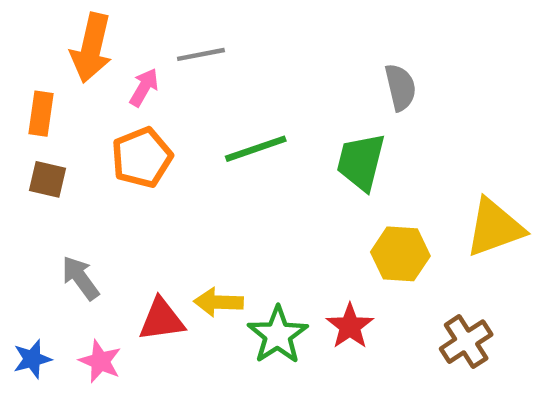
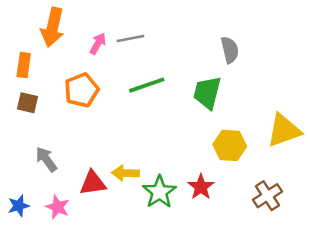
gray line: (201, 54) -> (130, 39), moved
pink arrow: (144, 87) -> (98, 44), moved

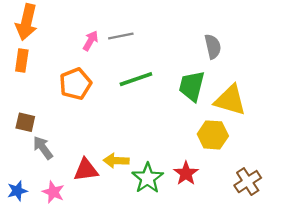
orange arrow: (53, 27) -> (27, 22), moved
brown square: (27, 103) -> (25, 122), moved
yellow triangle: (284, 130) -> (230, 100), moved, turned 36

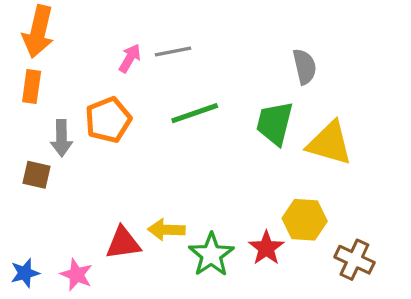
yellow hexagon: (213, 135) -> (305, 220), moved
gray arrow: (43, 148) -> (62, 138), moved, turned -145
brown cross: (248, 182) -> (354, 260), turned -32

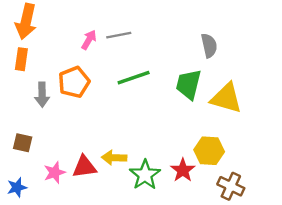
brown square: (37, 175) -> (23, 143), moved
brown cross: (354, 260) -> (231, 186), moved
pink star: (76, 275) -> (55, 173), moved, turned 30

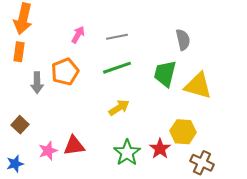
gray line: (119, 35) -> (117, 37), moved
brown square: (23, 143) -> (20, 125), turned 30
yellow arrow: (114, 158) -> (119, 108), moved, turned 145

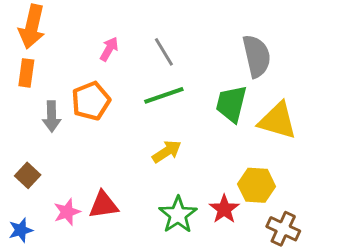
gray line: (117, 37) -> (164, 52), turned 70
gray semicircle: (183, 40) -> (257, 56), size x1.4

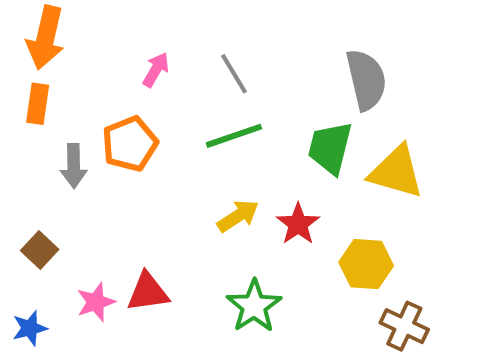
red star: (224, 209) -> (298, 224), moved

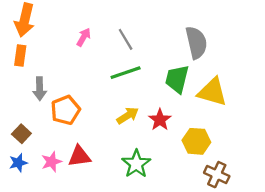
orange pentagon: (130, 144) -> (65, 110), moved
blue star: (30, 328) -> (18, 163), moved

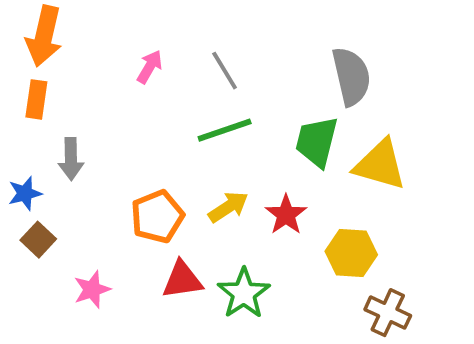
orange pentagon: (65, 110) -> (157, 217), moved
red triangle: (79, 156) -> (182, 280), moved
blue star: (18, 163) -> (25, 193), moved

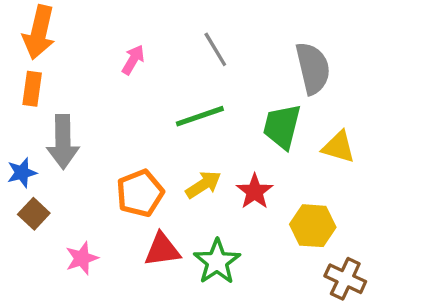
gray line: (225, 71) -> (215, 49), moved
gray arrow: (71, 159) -> (63, 142), size x1.4
yellow triangle: (380, 165) -> (339, 147), size x0.7

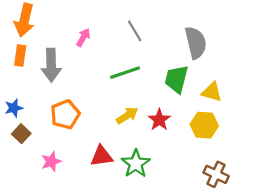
gray arrow: (63, 142) -> (51, 65), moved
orange pentagon: (140, 193) -> (65, 114), moved
yellow hexagon: (313, 226) -> (204, 125), moved

